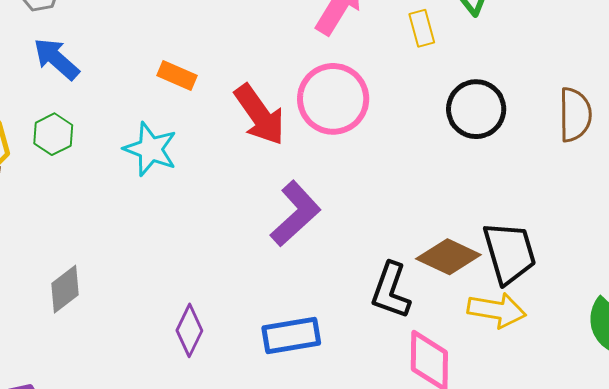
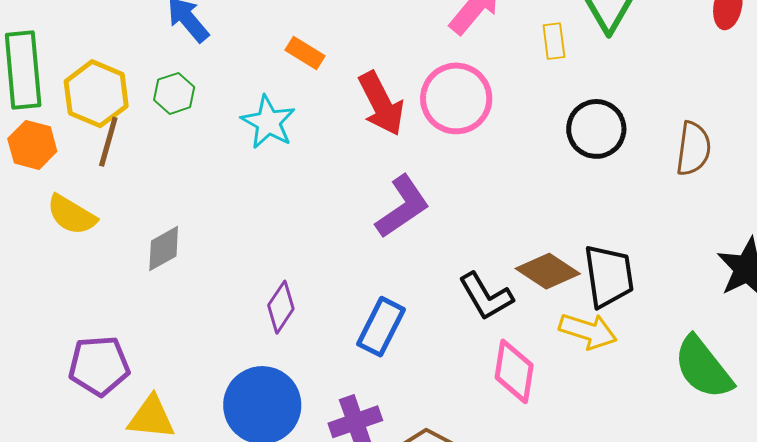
black L-shape: (391, 291) -> (486, 296), turned -58
blue rectangle: (291, 336) -> (381, 327), turned -62

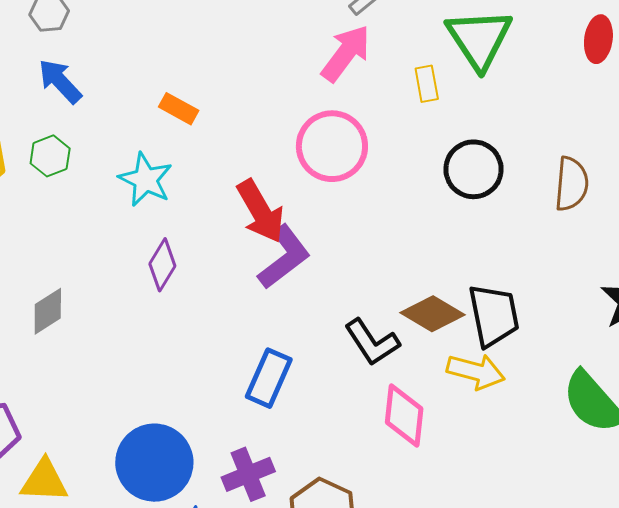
red arrow: (381, 104) -> (261, 211), moved
purple diamond: (281, 307) -> (162, 265), moved

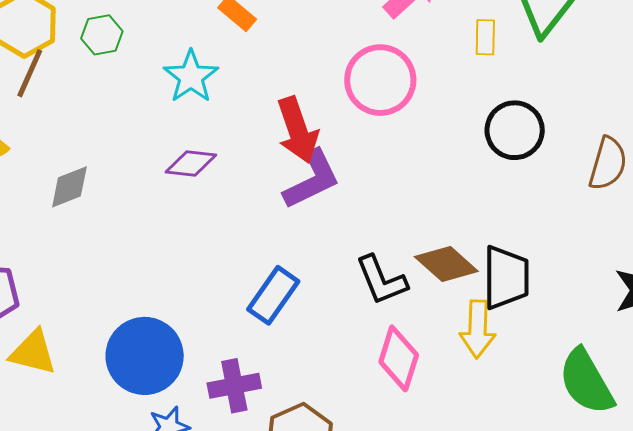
purple diamond: (162, 265) -> (191, 164), turned 54
yellow arrow: (476, 371) -> (478, 329), turned 66

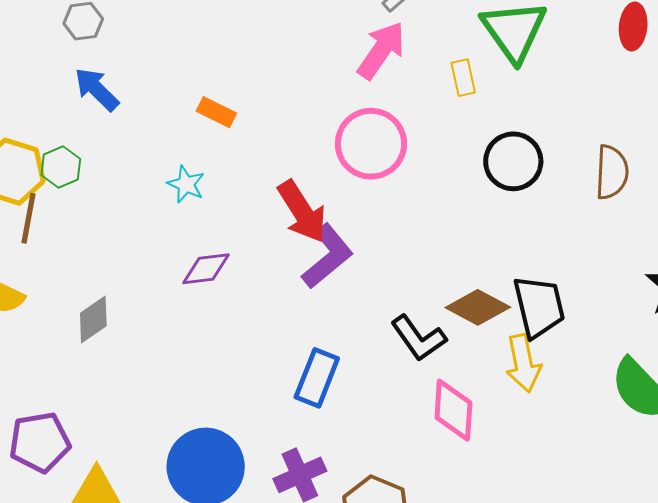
green hexagon: (102, 35) -> (61, 167), moved
cyan star: (191, 77) -> (186, 184), size x0.7

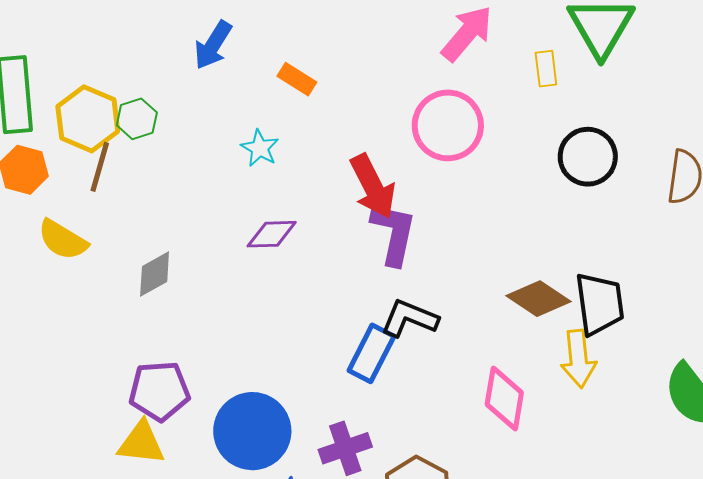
blue arrow: (97, 89) -> (213, 45), moved, turned -108
purple L-shape: (327, 256) -> (394, 233), turned -44
black L-shape: (418, 338) -> (409, 318), moved, turned 142
purple pentagon: (40, 442) -> (159, 391), moved

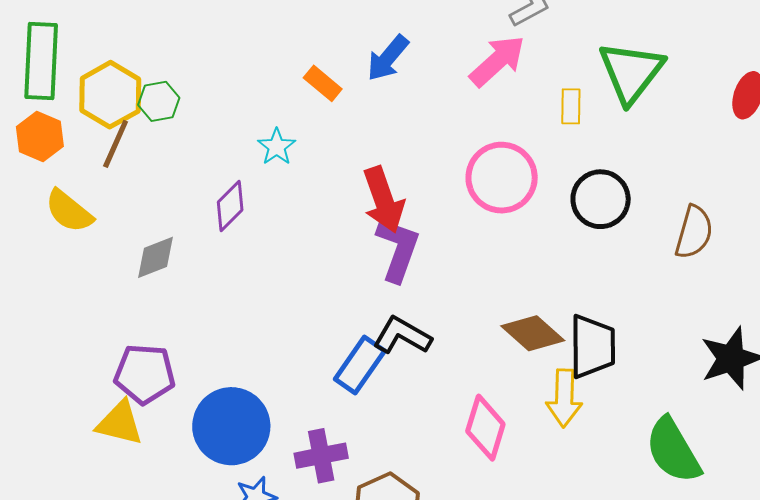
blue arrow: (213, 45) -> (388, 58), moved
pink circle: (448, 125) -> (502, 178), moved
purple diamond: (272, 234) -> (230, 206), moved, turned -51

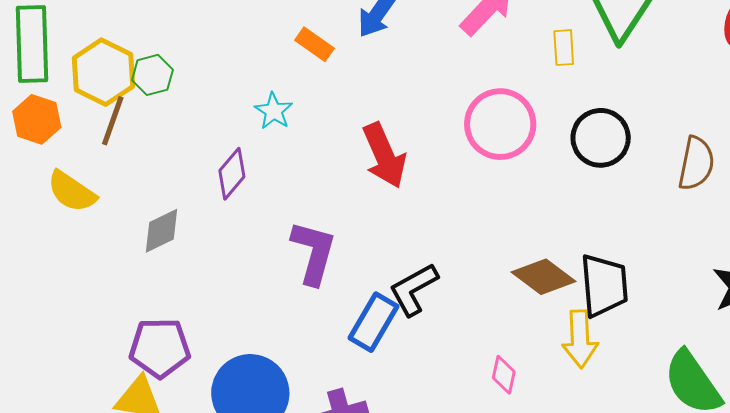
purple L-shape: (398, 249) -> (313, 253), moved
black L-shape: (402, 336) -> (414, 289), turned -54
pink diamond: (485, 428) -> (504, 375), size x0.6

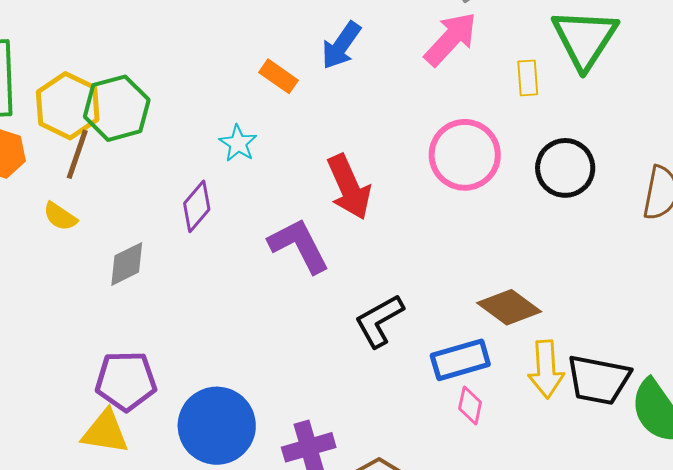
green hexagon: (152, 75) -> (117, 108), size x1.6
yellow semicircle: (72, 192) -> (60, 216), moved, size x0.7
purple L-shape: (313, 253) -> (299, 246), moved, turned -42
black trapezoid: (604, 285) -> (599, 380), moved, turned 106
blue rectangle: (374, 322) -> (460, 360), moved, turned 44

